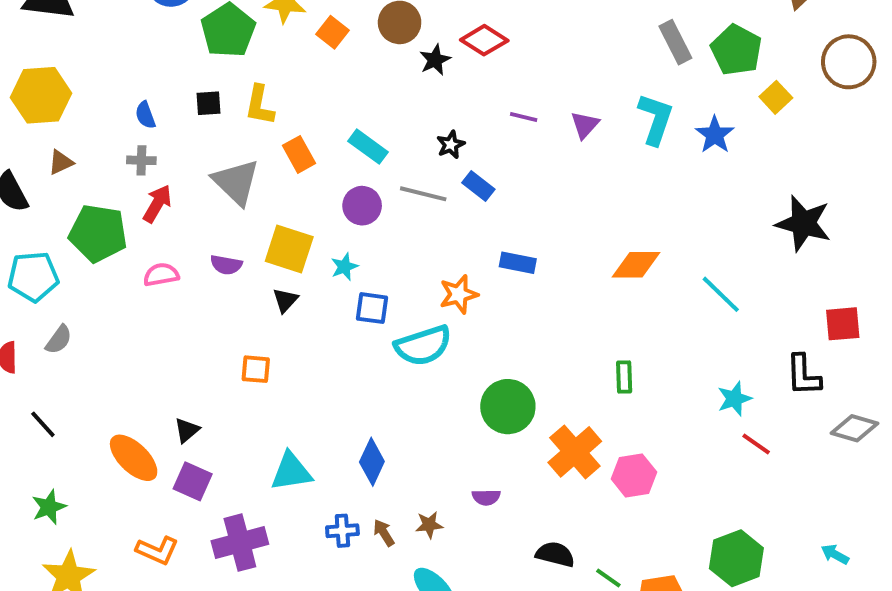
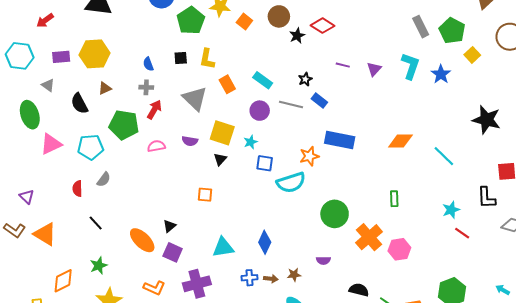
blue rectangle: (518, 263) -> (340, 140), size x1.6
brown arrow: (384, 533) -> (271, 279), turned 128

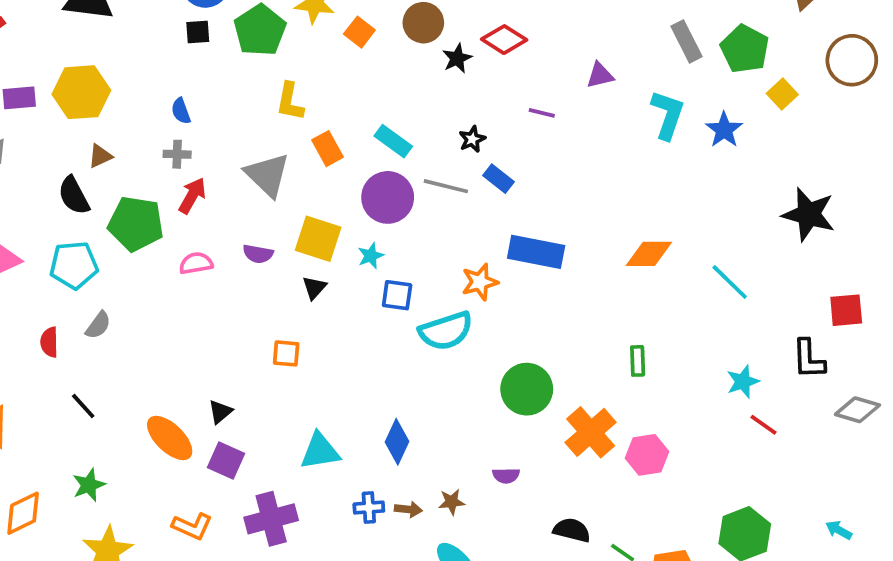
black square: (181, 58) -> (198, 32), moved
purple triangle: (374, 69) -> (600, 75), moved, turned 35
black semicircle: (79, 104) -> (74, 196), moved
purple circle: (260, 111) -> (388, 197), size x1.4

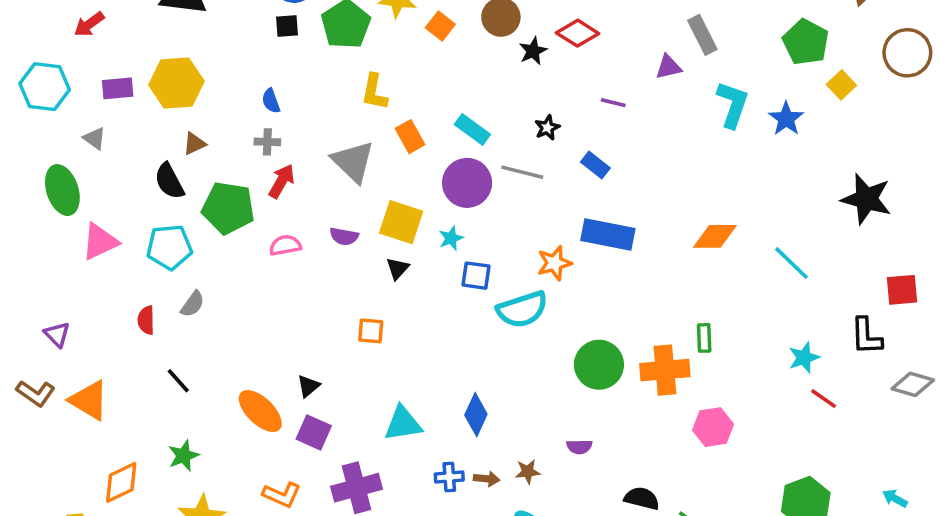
gray rectangle: (686, 41) -> (702, 35), moved
blue rectangle: (499, 179) -> (595, 165), moved
orange cross: (591, 432) -> (665, 370), moved, turned 36

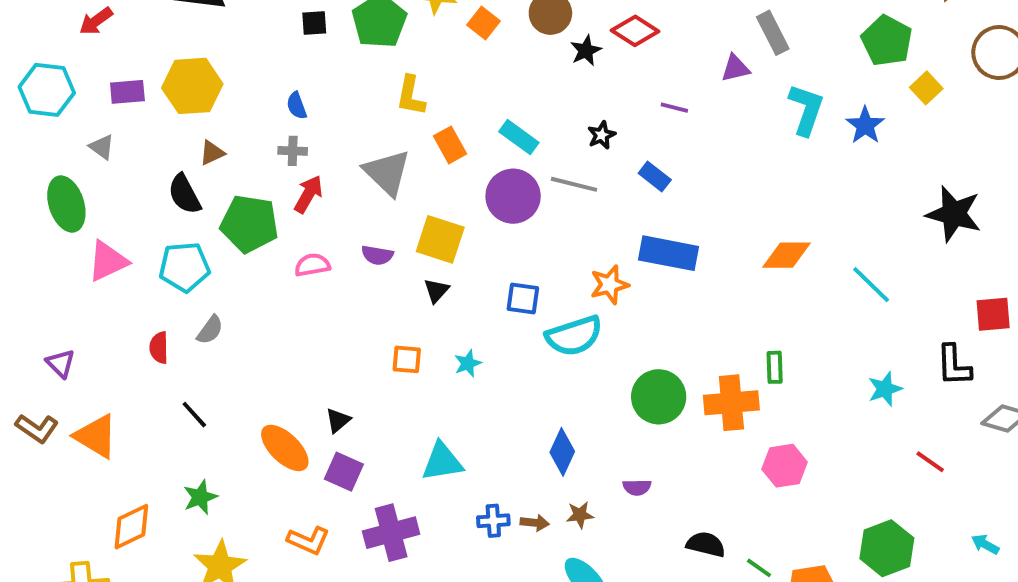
cyan star: (451, 238) -> (468, 363), moved
red line: (824, 399) -> (930, 462), moved
blue diamond: (476, 415) -> (562, 452), moved

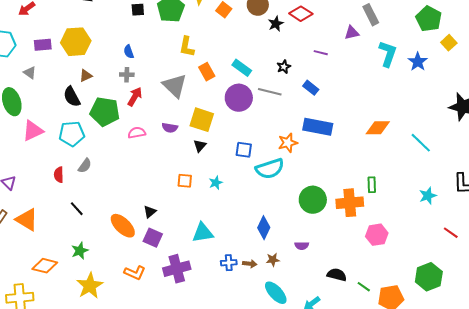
orange diamond: (131, 527) -> (45, 266), turned 40

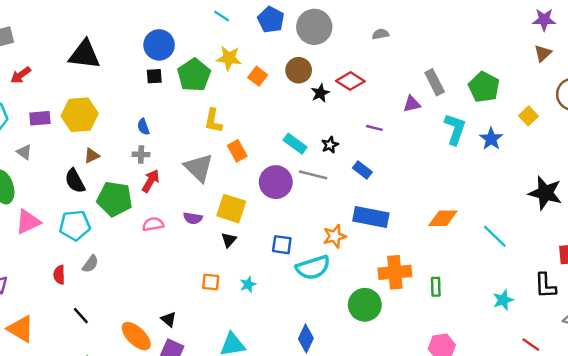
green pentagon: (429, 19) -> (484, 87), moved
cyan rectangle: (242, 68) -> (295, 144), moved
orange cross: (350, 203) -> (395, 272), moved
black triangle: (150, 212) -> (169, 319), turned -40

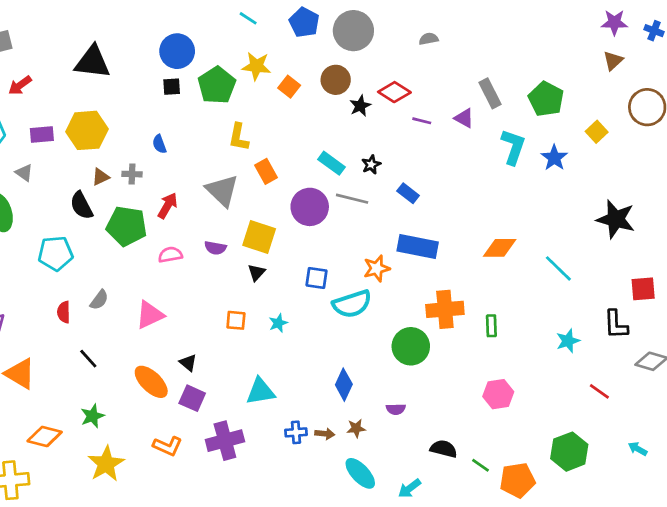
purple triangle: (412, 104) -> (464, 118), turned 42
purple line: (374, 128) -> (422, 121), moved
gray cross: (141, 154) -> (132, 174), moved
pink triangle: (28, 222) -> (150, 315), moved
cyan pentagon: (75, 225) -> (56, 253), moved

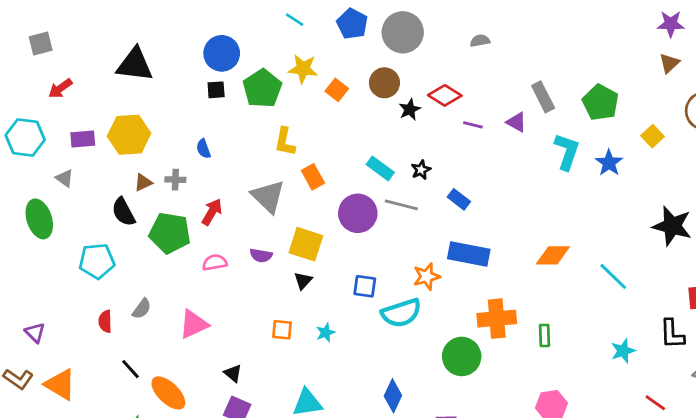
orange ellipse: (151, 382) -> (168, 393), moved

